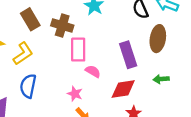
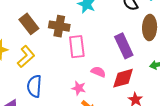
pink semicircle: (93, 71) -> (98, 72), moved

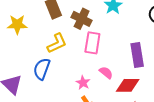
yellow L-shape: (26, 57) -> (57, 43), moved

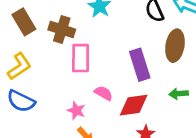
yellow L-shape: (57, 43) -> (19, 66), moved
blue semicircle: (42, 69) -> (21, 101), turned -75

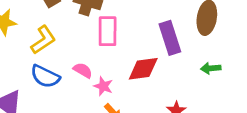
pink semicircle: (104, 93) -> (83, 70), moved
red diamond: (134, 105) -> (143, 69), moved

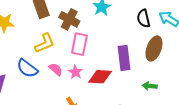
yellow L-shape: (43, 40) -> (45, 43), moved
pink star: (103, 86) -> (75, 72), moved

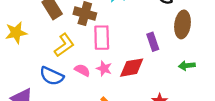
purple rectangle: (124, 58) -> (153, 42), size x0.7

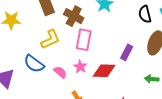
purple rectangle: (153, 42) -> (127, 52), turned 35
pink semicircle: (82, 70) -> (60, 72), moved

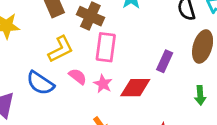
pink semicircle: (60, 72) -> (78, 76), moved
green arrow: (152, 79) -> (200, 95), turned -96

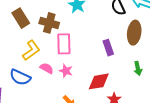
purple rectangle: (165, 61) -> (108, 48), turned -35
red diamond: (135, 88) -> (99, 81), moved

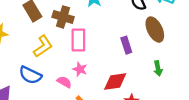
brown ellipse: (134, 33) -> (155, 30), turned -35
pink semicircle: (47, 68) -> (64, 82), moved

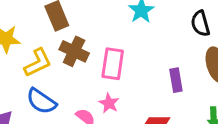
brown cross: (63, 17) -> (74, 51), moved
yellow L-shape: (43, 46) -> (38, 63), moved

